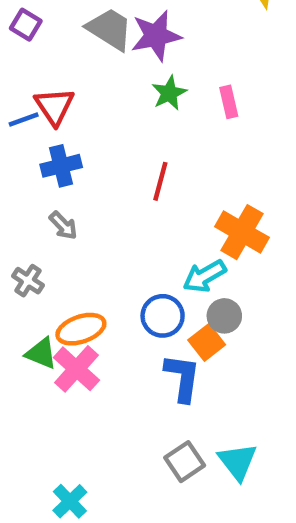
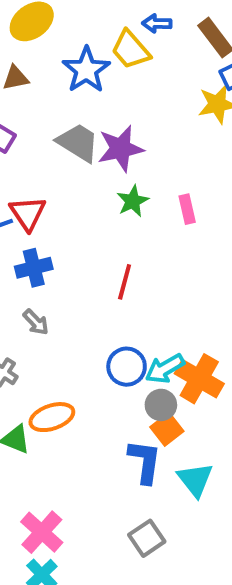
orange cross: (242, 232) -> (199, 379), moved
blue circle: (163, 316) -> (127, 367), moved
gray circle: (224, 316) -> (161, 405), moved
pink cross: (77, 369) -> (42, 532), moved
cyan triangle: (238, 462) -> (195, 480), moved

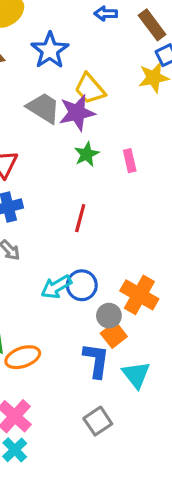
yellow trapezoid: (131, 50) -> (90, 89), moved
cyan arrow: (165, 369) -> (56, 287), moved
orange ellipse: (52, 417) -> (23, 357), moved

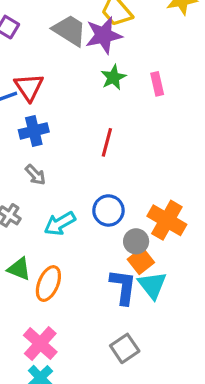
cyan arrow: (56, 287) -> (60, 223), moved
orange ellipse: (23, 357) -> (48, 284), turned -48
cyan triangle: (136, 375) -> (152, 285), moved

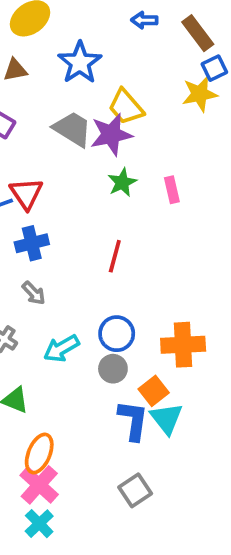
orange cross: (167, 220) -> (183, 345), turned -33
gray circle: (136, 241) -> (113, 369), moved
orange ellipse: (48, 284) -> (39, 454), moved

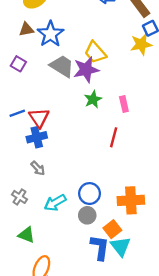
blue star: (80, 63) -> (50, 34), moved
red triangle: (26, 194) -> (39, 118), moved
red line: (115, 256) -> (114, 137), moved

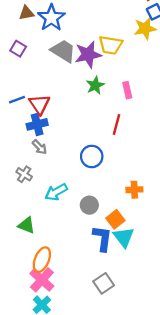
yellow trapezoid: (95, 52) -> (111, 45), moved, turned -40
gray arrow: (38, 168) -> (40, 147), moved
blue circle: (90, 194) -> (92, 156), moved
gray cross: (20, 197) -> (24, 174), moved
orange cross: (131, 200) -> (134, 190), size x0.6

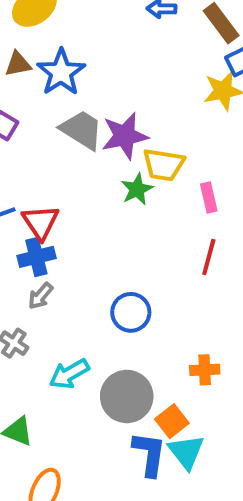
yellow trapezoid: (111, 45) -> (164, 165), moved
pink rectangle: (127, 90) -> (209, 197), moved
red line: (117, 124) -> (209, 257), moved
gray arrow: (40, 147) -> (41, 296), turned 84
gray circle: (89, 205) -> (127, 396), size x1.6

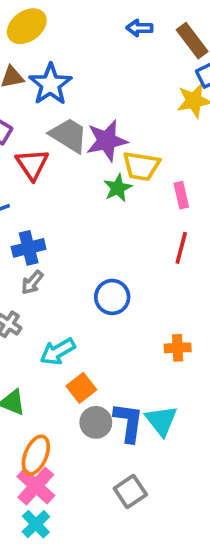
red triangle: (41, 222) -> (32, 164), moved
gray circle: (127, 396) -> (96, 422), moved, size x0.7
orange square: (172, 421) -> (81, 388), moved

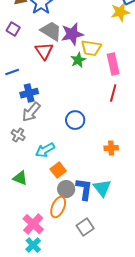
red triangle: (32, 164) -> (44, 51), moved
pink rectangle: (181, 195) -> (113, 64), size x1.5
gray arrow: (32, 282) -> (31, 112), size x1.5
orange ellipse: (36, 455) -> (58, 207), moved

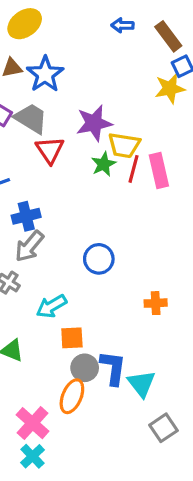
gray trapezoid: (51, 31) -> (31, 118), moved
red line: (113, 93) -> (134, 169), moved
orange square: (58, 170) -> (72, 338), turned 35
cyan triangle: (102, 188) -> (141, 384), moved
gray square: (85, 227) -> (164, 428), moved

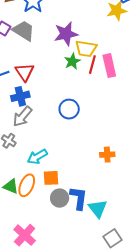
red triangle: (50, 150) -> (25, 72), moved
blue circle: (99, 259) -> (69, 109), moved
orange ellipse: (72, 396) -> (27, 185), moved

